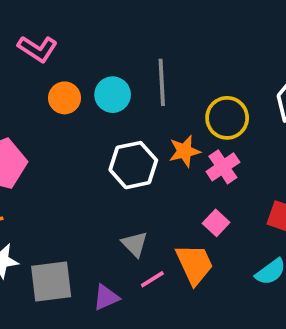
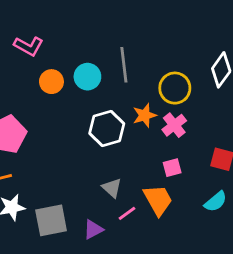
pink square: (216, 223) -> (172, 168), turned 36

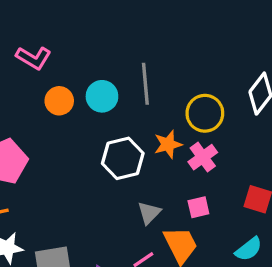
gray triangle: (112, 188) -> (149, 213), moved, turned 30

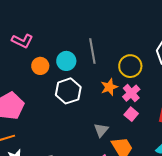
white hexagon: (123, 158) -> (68, 91), moved
pink square: (198, 207) -> (131, 114), moved, turned -32

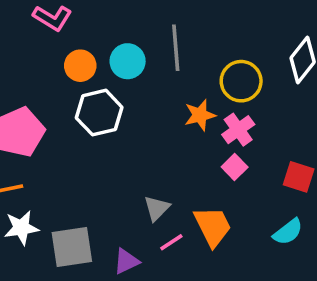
white hexagon: (68, 91) -> (99, 113), moved
gray triangle: (101, 130) -> (157, 208), moved

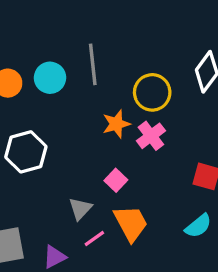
white hexagon: (99, 113) -> (26, 152), moved
pink square: (235, 167) -> (116, 180), moved

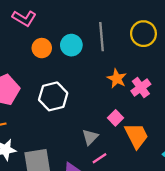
yellow circle: (152, 92) -> (143, 34), moved
orange star: (116, 124) -> (117, 79), turned -30
orange trapezoid: (131, 223) -> (136, 136), moved

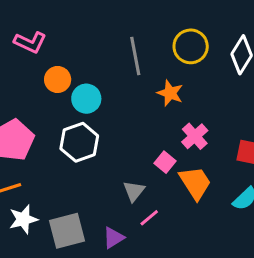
cyan circle: (71, 45) -> (86, 99), moved
orange star: (117, 79) -> (170, 93), moved
pink cross: (141, 88) -> (195, 136), moved

